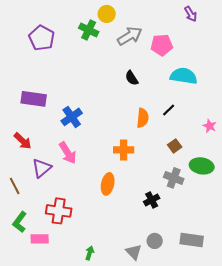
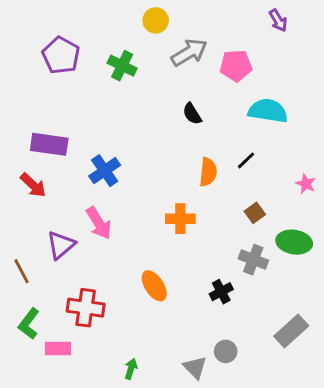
green cross: (89, 30) -> (122, 66), moved
red arrow: (23, 141) -> (33, 185), moved
orange ellipse: (108, 184) -> (154, 286), moved, turned -45
gray rectangle: (192, 240) -> (291, 331), moved, turned -50

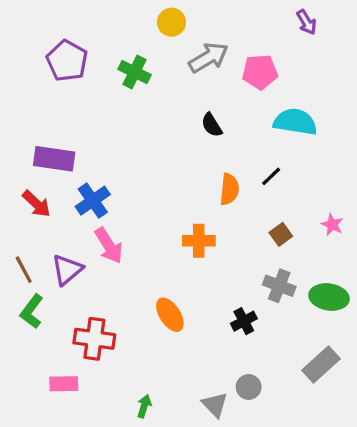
blue cross: (105, 171) -> (93, 201), moved
pink star: (306, 184) -> (332, 225), moved
green ellipse: (294, 242) -> (329, 297), moved
brown line: (21, 271) -> (24, 270), moved
green L-shape: (29, 324) -> (32, 311), moved

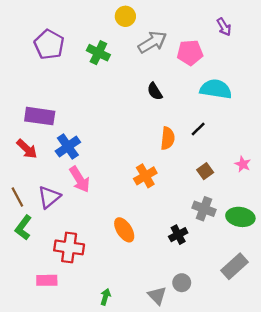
purple arrow: (306, 22) -> (224, 27), moved
orange cross: (199, 241) -> (145, 176), turned -30

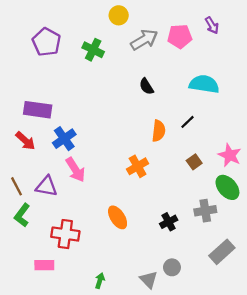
pink pentagon: (190, 53) -> (180, 36), moved
pink star: (243, 164) -> (230, 155), size x1.5
purple triangle: (49, 197) -> (46, 186), turned 50
gray cross: (204, 209) -> (205, 211), moved, turned -30
green ellipse: (240, 217) -> (227, 187), moved, turned 40

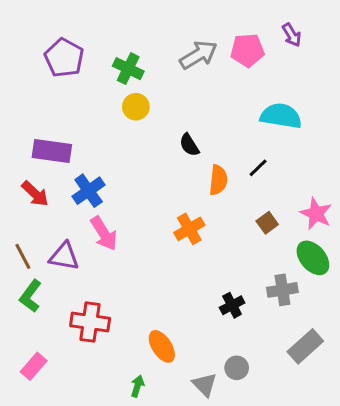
yellow circle: (119, 15) -> (136, 107), moved
black semicircle: (146, 86) -> (189, 145), moved
orange ellipse: (118, 217) -> (162, 346), moved
pink rectangle: (44, 265) -> (34, 366), moved, turned -48

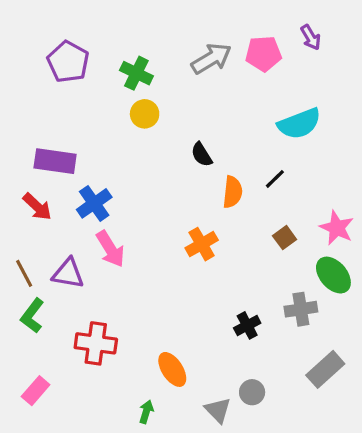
cyan semicircle: (281, 116) -> (299, 124), turned 150

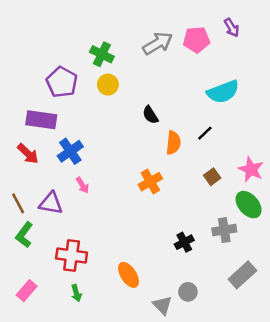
purple pentagon: (68, 62) -> (62, 82), moved
pink arrow: (110, 249) -> (82, 185), size x0.6
green arrow: (146, 412) -> (76, 293), moved, turned 147

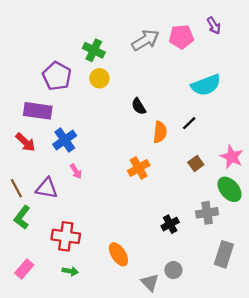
gray rectangle: (242, 275) -> (224, 254), turned -30
green arrow: (76, 293) -> (70, 271), turned -64

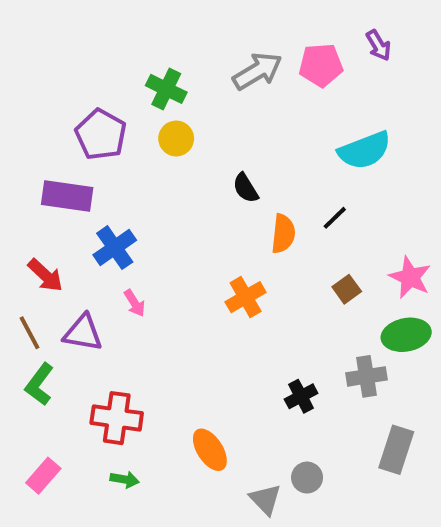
red arrow: (25, 142) -> (45, 275), moved
green ellipse: (229, 189) -> (406, 335), turned -60

